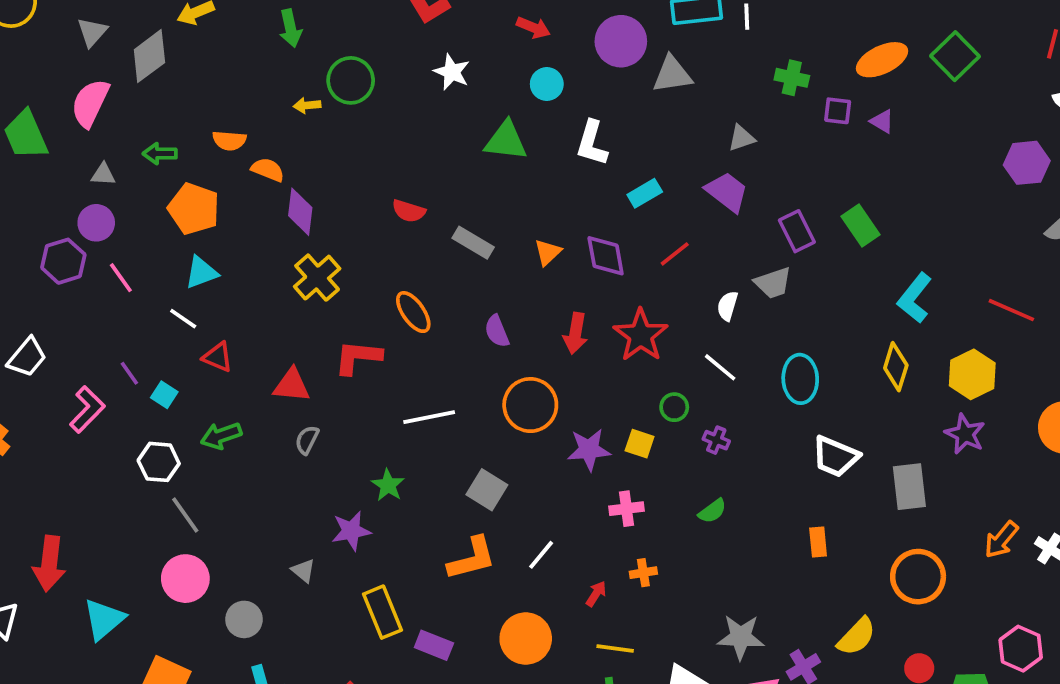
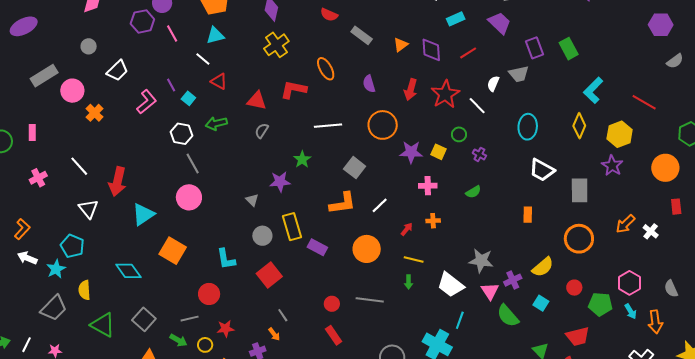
white line: (720, 367) -> (477, 106), moved
gray circle: (244, 619) -> (262, 236), moved

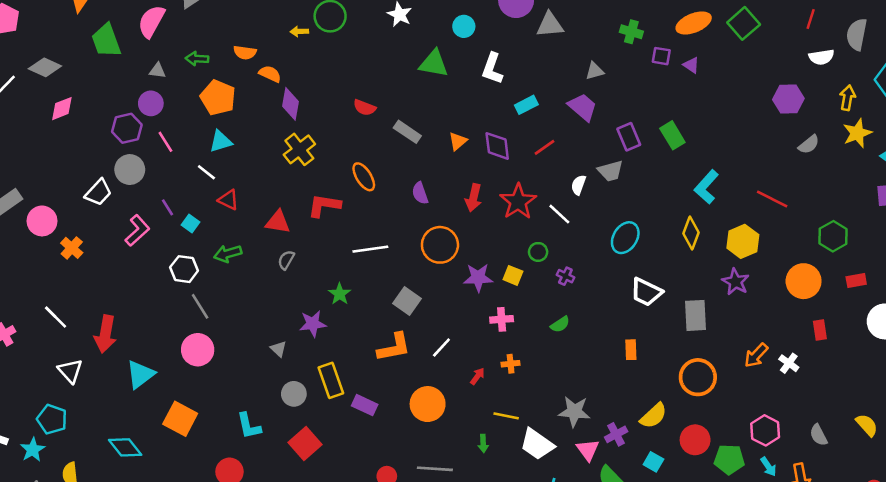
gray circle: (89, 46) -> (130, 170), moved, size x1.5
cyan ellipse: (528, 127) -> (625, 238), turned 30
yellow line: (414, 259) -> (506, 416), moved
red circle: (574, 288) -> (695, 440), size x1.5

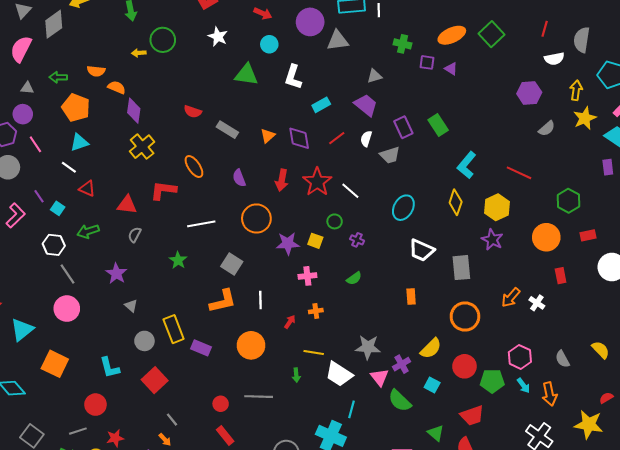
white semicircle: (578, 185) -> (366, 139), moved
purple star: (313, 324) -> (116, 273), moved, turned -30
white line: (441, 348) -> (260, 300), turned -42

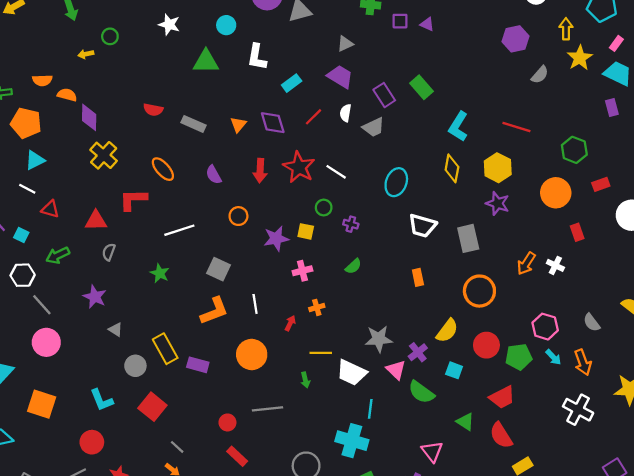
green circle: (163, 40) -> (110, 36), size x0.6
orange circle: (256, 218) -> (238, 216), size x0.6

